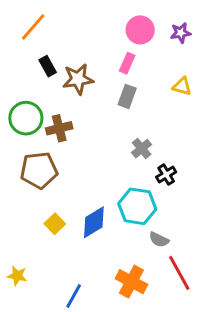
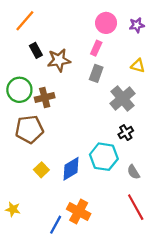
gray cross: (142, 149) -> (122, 99), moved, size x1.6
gray semicircle: (159, 240) -> (133, 172), moved, turned 32
orange cross: (131, 282) -> (79, 211), moved

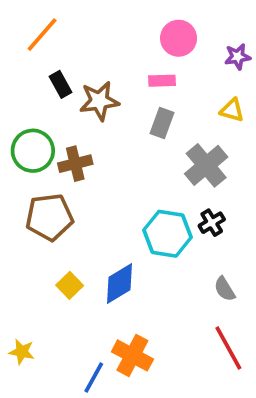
purple star: (137, 25) -> (238, 57), moved
pink rectangle: (96, 48) -> (162, 81), turned 64
cyan hexagon: (104, 157) -> (167, 234), moved

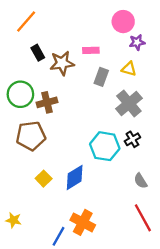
pink circle: (179, 38) -> (123, 22), moved
purple star: (238, 57) -> (137, 42), moved
pink rectangle: (162, 81) -> (91, 50), moved
yellow triangle: (232, 110) -> (129, 69), moved

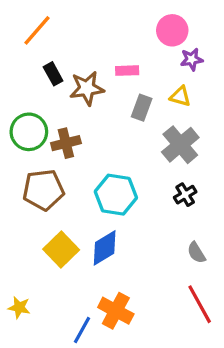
cyan hexagon: (105, 146) -> (116, 195), moved
yellow square: (44, 179) -> (61, 249), size x1.5

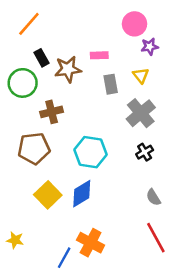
yellow triangle: (180, 96) -> (141, 75), turned 36
gray rectangle: (142, 108) -> (111, 84), turned -30
green circle: (29, 132) -> (23, 83), moved

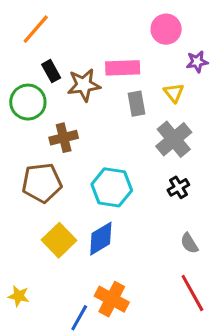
purple star: (150, 47) -> (197, 62), moved
pink rectangle: (99, 55) -> (123, 68), size x1.5

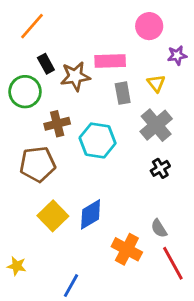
cyan hexagon: (112, 187) -> (98, 140), moved
gray semicircle: (189, 243) -> (159, 228), moved
orange cross: (112, 299) -> (127, 249), moved

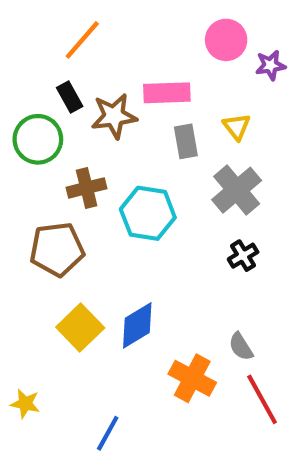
orange line: (32, 26) -> (82, 40), moved
purple star: (177, 55) -> (270, 65), moved

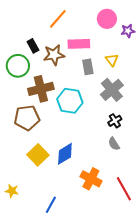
orange line: (82, 40) -> (58, 19), moved
brown cross: (87, 188) -> (41, 89), size x1.4
gray semicircle: (241, 347) -> (114, 144), moved

